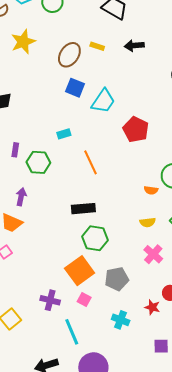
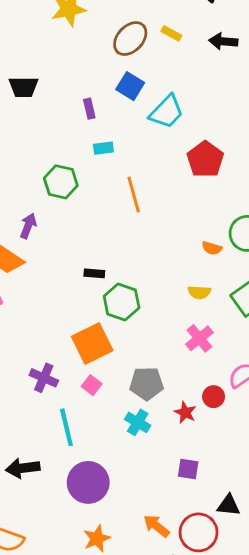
purple rectangle: (15, 150) -> (89, 109), moved, turned -32
black rectangle: (83, 209) -> (94, 273), moved, size x0.6
gray pentagon: (117, 279) -> (147, 383), moved

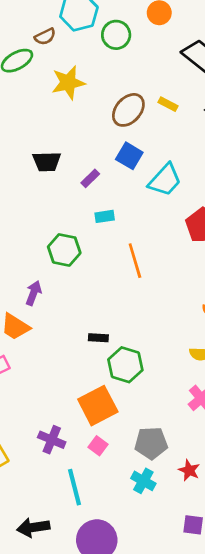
black trapezoid: (24, 87) -> (47, 162), moved
purple rectangle: (89, 109) -> (90, 178), turned 60

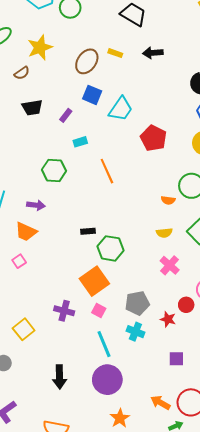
brown semicircle: (45, 37) -> (22, 73), moved
purple arrow: (34, 293) -> (36, 205), turned 84
cyan line: (75, 487) -> (104, 344), moved
black arrow: (33, 527) -> (60, 377), turned -75

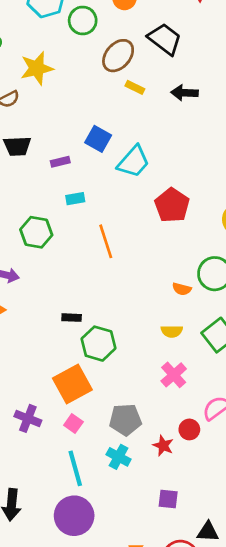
brown ellipse: (87, 61) -> (118, 56), moved
purple rectangle: (66, 115) -> (60, 162), turned 32

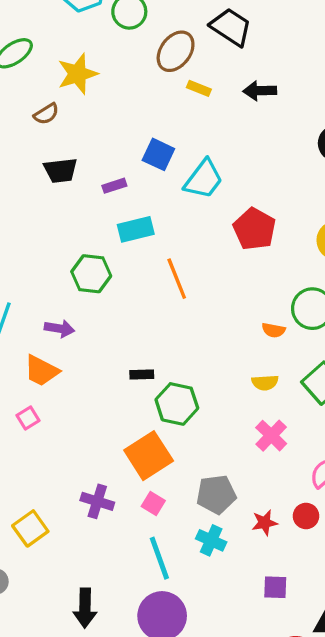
cyan rectangle: (75, 199) -> (136, 229), size x1.5
red circle: (189, 429) -> (306, 516), moved
red star: (163, 446) -> (265, 523), turned -30

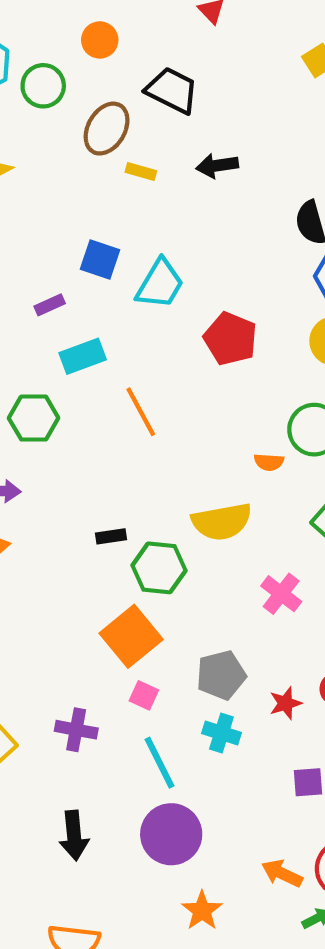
yellow semicircle: (265, 383) -> (222, 522), moved, size x1.8
purple cross: (97, 501) -> (76, 730), moved

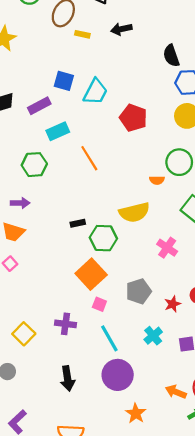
purple rectangle: (50, 305) -> (39, 106), size x1.5
cyan cross: (221, 733) -> (153, 336), moved, turned 36

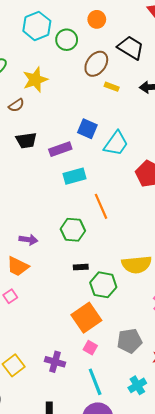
green hexagon: (34, 165) -> (73, 230), moved

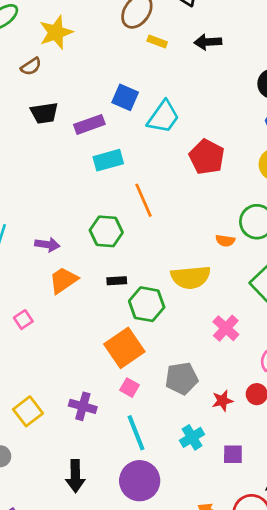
orange trapezoid: (18, 266) -> (63, 280), moved, turned 120

